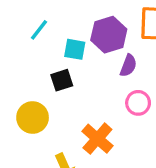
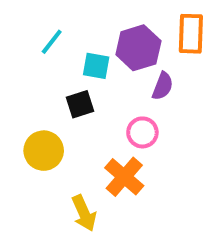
pink circle: (138, 103) -> (142, 132), moved

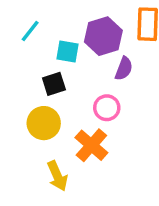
yellow circle: (44, 151) -> (44, 123), moved

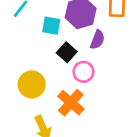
black square: (54, 84) -> (67, 52), moved, turned -30

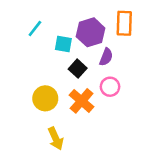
pink circle: (83, 72) -> (110, 87), moved
orange cross: (71, 103) -> (82, 101), moved

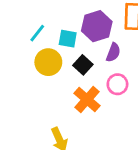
cyan line: (35, 28) -> (37, 33), moved
yellow circle: (45, 98) -> (48, 62), moved

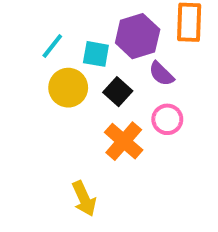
purple semicircle: (113, 52) -> (161, 74), turned 114

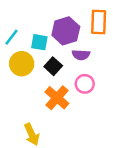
purple semicircle: (161, 74) -> (81, 55), turned -42

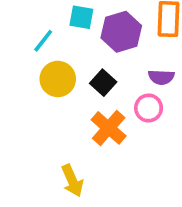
cyan square: (39, 42) -> (81, 17), moved
purple semicircle: (81, 55) -> (161, 77), moved

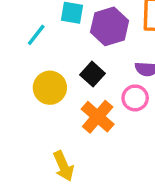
yellow circle: (58, 79) -> (50, 88), moved

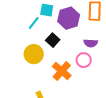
cyan line: (36, 35) -> (34, 23), moved
black square: (93, 74) -> (53, 40), moved

